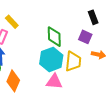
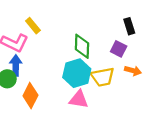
yellow trapezoid: (73, 61) -> (103, 77), turned 70

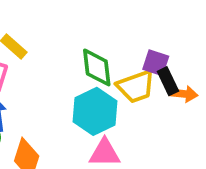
black rectangle: (129, 26) -> (168, 81), moved
yellow trapezoid: (103, 77) -> (136, 87), moved

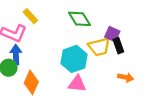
green diamond: (97, 67) -> (79, 19), moved, turned -30
orange arrow: (184, 94) -> (126, 77), moved

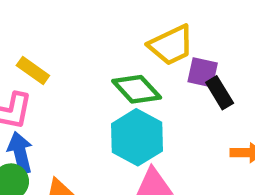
green diamond: (79, 19) -> (137, 89), moved
yellow trapezoid: (99, 47) -> (171, 45), moved

